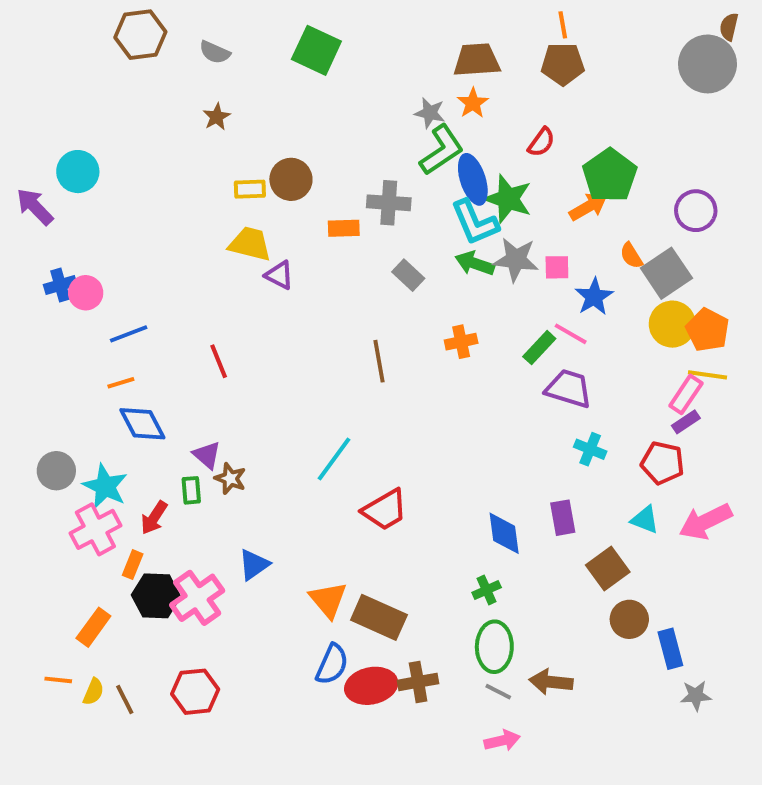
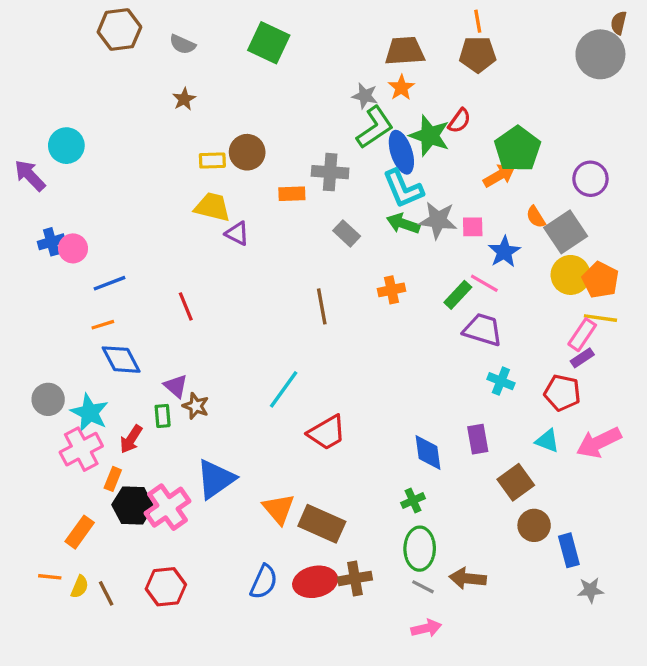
green star: (508, 199) -> (430, 136), moved
blue triangle: (254, 565) -> (216, 479), size x1.5
blue semicircle: (332, 664) -> (264, 582), moved

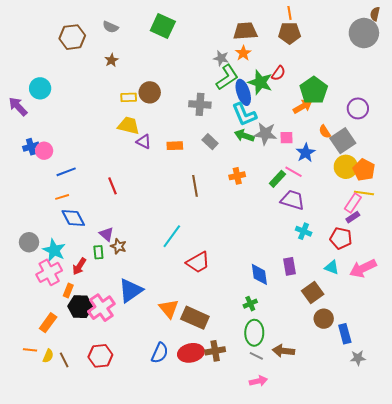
brown hexagon: (119, 29) -> (72, 37), moved
orange rectangle: (292, 194) -> (175, 146), moved

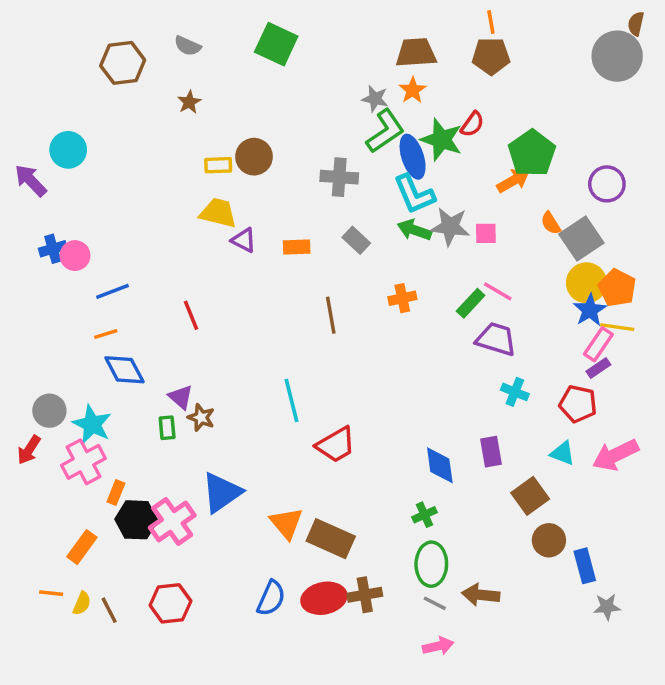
blue star: (306, 153) -> (590, 310), moved
cyan line: (172, 236) -> (292, 400), turned -50
red arrow: (79, 266) -> (29, 450), moved

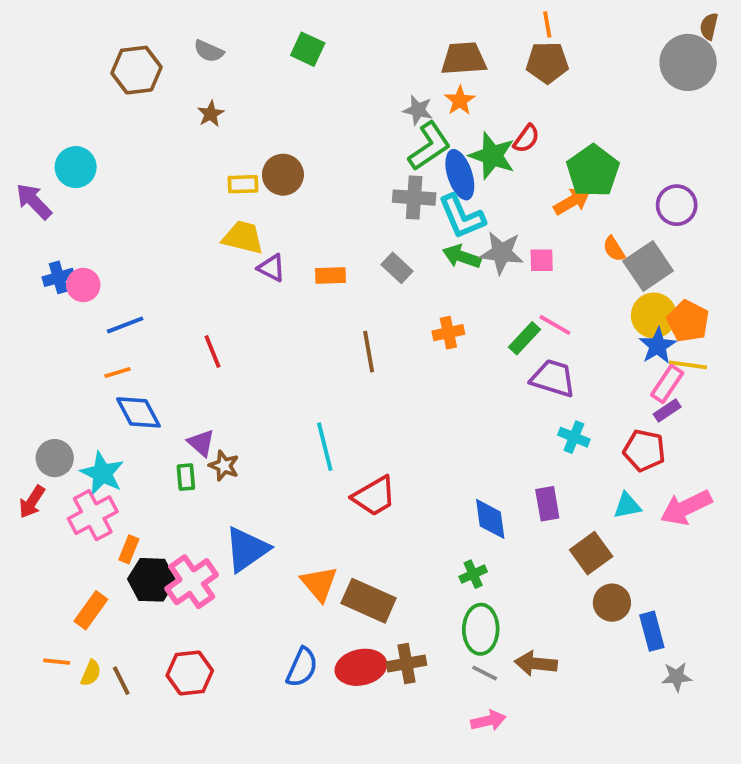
green square: (276, 44) -> (308, 49), size x0.7
gray cross: (339, 177) -> (414, 198), moved
cyan triangle: (563, 453) -> (627, 506), turned -32

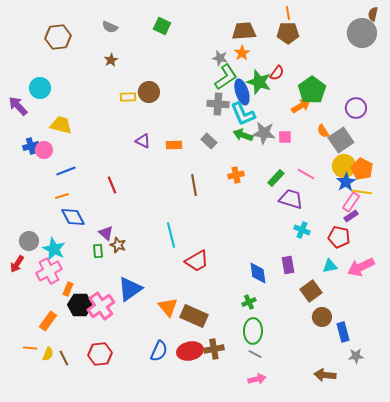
brown hexagon: (136, 70) -> (58, 37), moved
yellow trapezoid: (243, 237) -> (61, 125), moved
pink line: (555, 325) -> (306, 174), moved
brown arrow: (536, 663) -> (325, 375), moved

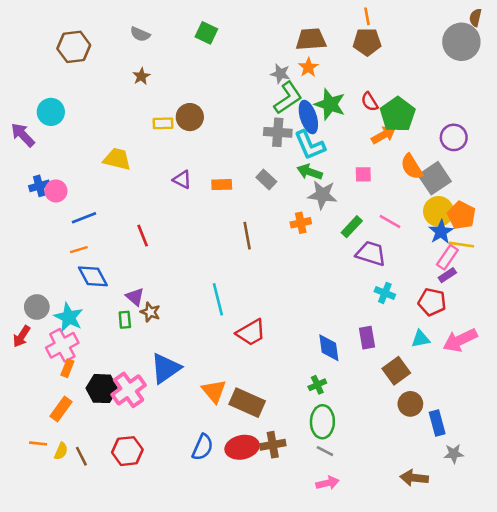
red semicircle: (277, 73) -> (370, 102), moved, turned 112
yellow trapezoid: (61, 125) -> (117, 159), moved
orange semicircle: (323, 131) -> (412, 167), size x1.5
gray star: (264, 133) -> (322, 195), moved
orange rectangle: (68, 289) -> (67, 368), moved

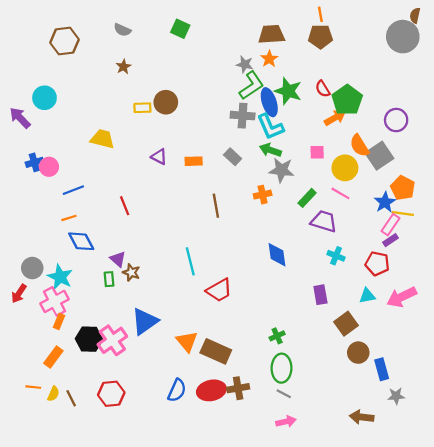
yellow circle: (438, 211) -> (345, 168), moved
blue diamond: (329, 348) -> (277, 255), moved

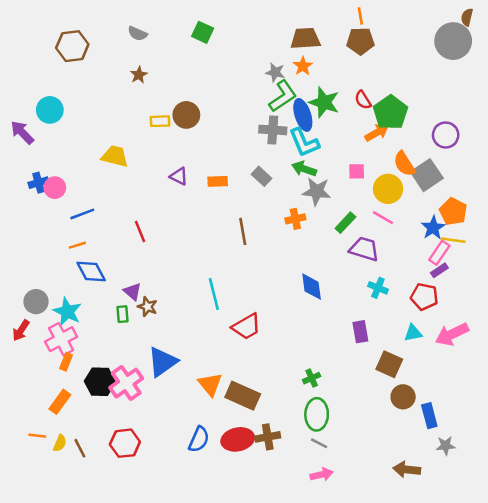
brown square: (346, 324) -> (389, 364), turned -30

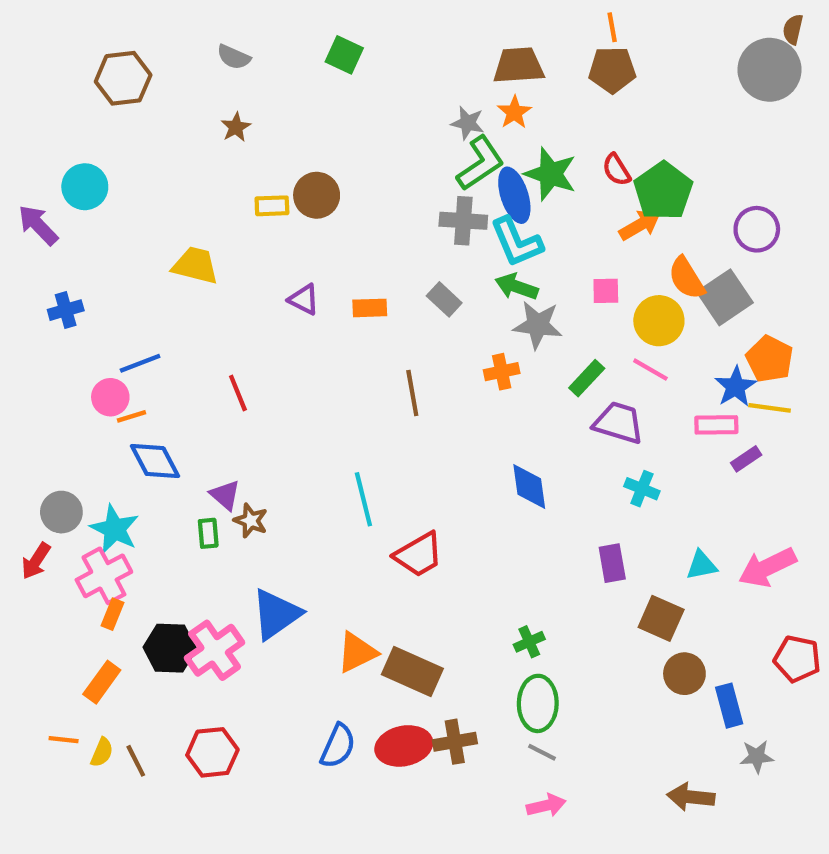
pink circle: (55, 188) -> (110, 397), moved
pink rectangle: (439, 253) -> (716, 425), moved, turned 55
red pentagon: (424, 297) -> (797, 659), moved
orange triangle: (210, 384) -> (357, 652), turned 44

